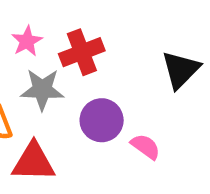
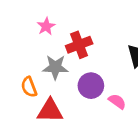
pink star: (27, 41) -> (46, 26), moved

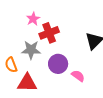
pink star: (46, 26) -> (33, 19), moved

